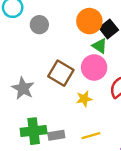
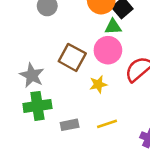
green triangle: (100, 46) -> (113, 27), turned -35
green cross: (34, 131) -> (37, 106), moved

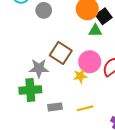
pink circle: (108, 50) -> (90, 62), moved
gray star: (32, 75) -> (39, 68), moved, turned -30

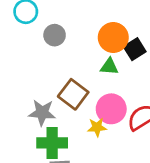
green triangle: (95, 31) -> (109, 67), moved
green cross: (30, 90) -> (52, 143), moved

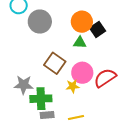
gray circle: (55, 35) -> (40, 22), size x1.5
gray star: (42, 113) -> (24, 85), moved

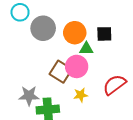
orange circle: (82, 22) -> (75, 33), moved
black square: (97, 29) -> (104, 34), turned 35
pink circle: (82, 73) -> (77, 66), moved

